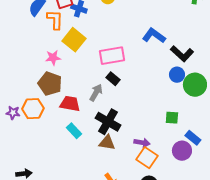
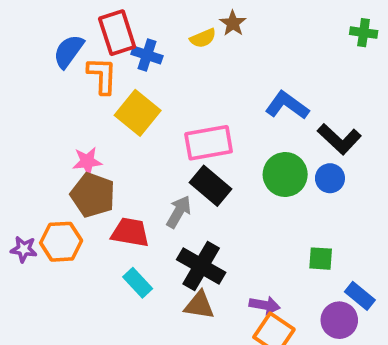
pink star: (53, 58) -> (87, 161), moved
black rectangle: (113, 79) -> (210, 186), size x1.5
green circle: (195, 85) -> (285, 174), moved

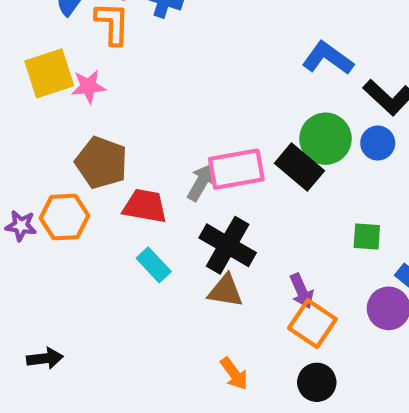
yellow square: (138, 113) -> (49, 73), moved, turned 33
pink rectangle: (209, 143) -> (236, 169), moved
pink star: (87, 161) -> (88, 86), moved
black rectangle: (210, 186) -> (299, 167), moved
purple arrow: (265, 305) -> (302, 291), turned 56

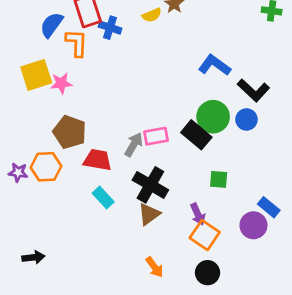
pink rectangle: (236, 169) -> (156, 136), size x0.7
green square: (367, 237) -> (219, 179), moved
brown triangle: (225, 291) -> (149, 214), turned -45

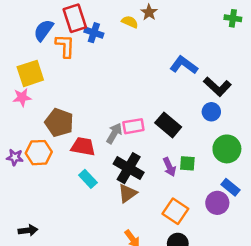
yellow semicircle: (152, 15) -> (130, 22), turned -133
pink star: (61, 83) -> (22, 97), moved
green circle: (213, 117) -> (227, 149), moved
purple arrow: (198, 214) -> (169, 167), moved

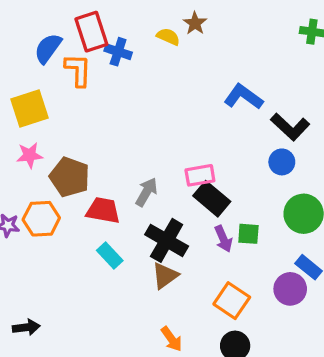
pink star: (22, 97) -> (30, 155), moved
black rectangle: (168, 125) -> (212, 199), moved
pink rectangle: (133, 126) -> (200, 175), moved

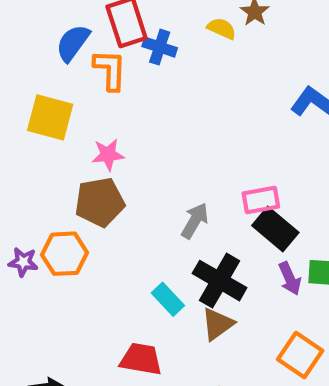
yellow square: (30, 108) -> (50, 117), turned 33
pink star: (30, 155) -> (108, 155), moved
brown pentagon: (70, 177) -> (100, 202), turned -30
red trapezoid: (103, 210) -> (141, 359), moved
cyan rectangle: (110, 255) -> (168, 299), moved

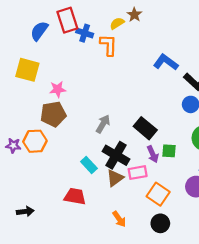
yellow semicircle: (222, 28) -> (117, 23), turned -56
orange L-shape: (110, 70) -> (108, 45), moved
pink rectangle: (261, 200) -> (138, 173), moved

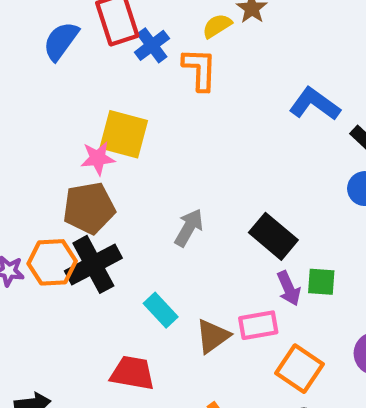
blue cross: (85, 33) -> (152, 45), turned 35
yellow square: (27, 70) -> (124, 134), moved
black cross: (116, 155) -> (93, 264), moved, turned 32

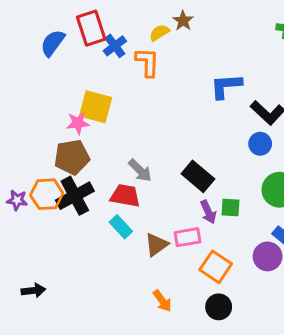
blue L-shape: (315, 104) -> (226, 86), turned -40
gray arrow: (189, 228) -> (140, 170), turned 105
red trapezoid: (132, 373) -> (125, 196), moved

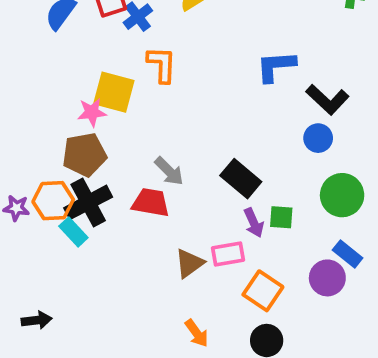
orange L-shape: (147, 62) -> (162, 64), moved
cyan rectangle: (121, 227) -> (73, 232), moved

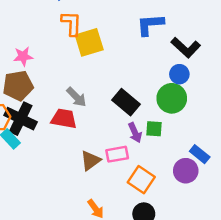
yellow square: (114, 92) -> (89, 42), moved, turned -32
green circle: (342, 195) -> (172, 98), moved
black cross: (88, 202) -> (21, 119), turned -36

